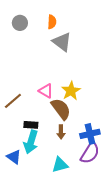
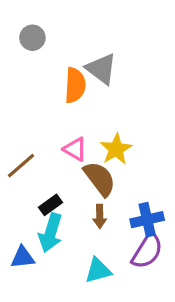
orange semicircle: (52, 22) -> (75, 85), moved, size x1.5
black rectangle: (31, 125) -> (50, 205), turned -40
blue triangle: (14, 157) -> (23, 257), turned -42

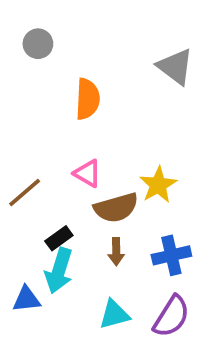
gray triangle: (101, 69) -> (175, 67), moved
yellow star: (116, 149) -> (158, 185), moved
brown semicircle: (100, 179) -> (116, 208), turned 111
purple semicircle: (147, 251) -> (171, 316), moved

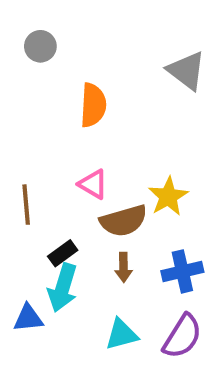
brown line: (25, 192) -> (26, 205), turned -54

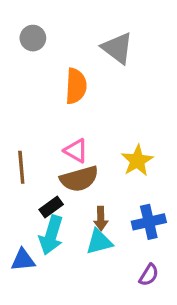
gray triangle: (186, 71) -> (117, 48), moved
brown semicircle: (124, 221) -> (79, 179), moved
cyan triangle: (122, 334) -> (99, 242), moved
purple semicircle: (182, 336) -> (149, 275), size x0.6

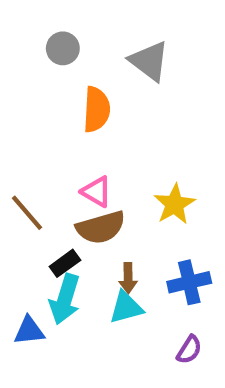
gray circle: (33, 38) -> (63, 48), moved
brown line: (21, 167) -> (27, 213), turned -36

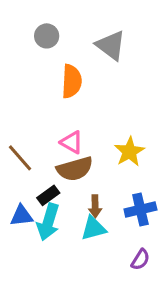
blue triangle: (29, 331) -> (22, 216), moved

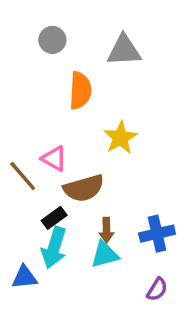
gray triangle: (111, 45) -> (124, 50), turned -40
pink triangle: (72, 142) -> (54, 159), moved
yellow star: (129, 152) -> (120, 138), moved
blue triangle: (22, 216) -> (24, 277), moved

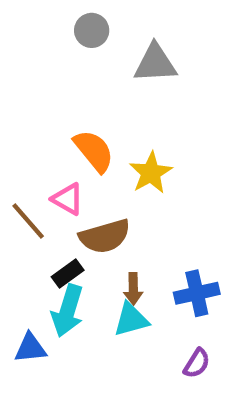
gray circle: (52, 40) -> (92, 30), moved
orange semicircle: (80, 91) -> (94, 151), moved, turned -42

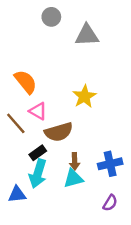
orange semicircle: (94, 151) -> (26, 82), moved

